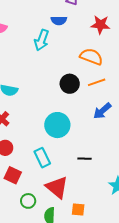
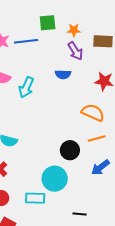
cyan arrow: (42, 40) -> (26, 87), moved
black circle: (70, 84) -> (70, 150), moved
cyan rectangle: (42, 158) -> (35, 198), moved, turned -66

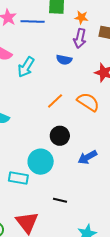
purple arrow: (75, 51) -> (80, 38), turned 36
orange line: (97, 139) -> (55, 101), moved, turned -36

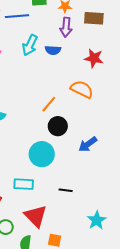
cyan arrow: (26, 67) -> (30, 45), moved
orange line: (55, 101) -> (49, 104), moved
cyan rectangle: (18, 178) -> (24, 184), moved

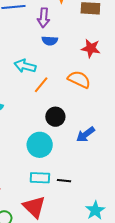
purple arrow: (66, 27) -> (44, 18), moved
cyan arrow: (30, 45) -> (25, 66), moved, turned 80
orange line: (49, 104) -> (41, 85), moved
cyan rectangle: (24, 184) -> (40, 178), moved

